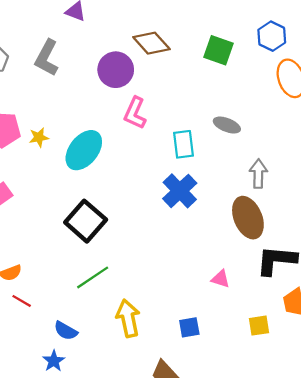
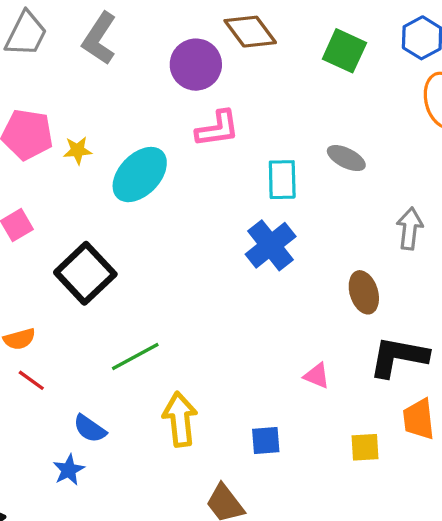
pink L-shape: (135, 113) -> (217, 129), turned -128
gray arrow: (258, 174) -> (410, 229), moved
brown ellipse: (248, 218) -> (364, 292), size x0.7
black square: (86, 221) -> (85, 273), moved

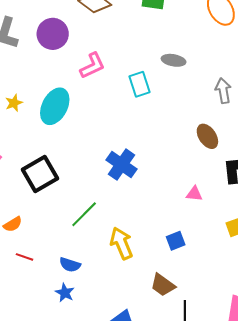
purple circle: (196, 65) -> (53, 34), moved
blue cross: (271, 245) -> (122, 165), moved
black square: (85, 273) -> (40, 174), turned 30
red line: (31, 380) -> (24, 257), moved

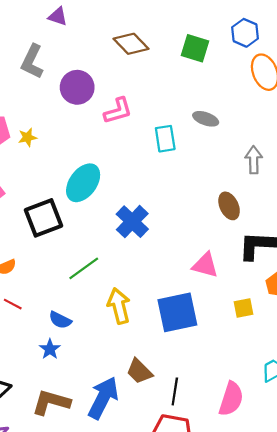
purple circle: (53, 34) -> (77, 87), moved
cyan ellipse: (55, 106) -> (83, 183), moved
pink triangle: (194, 194) -> (205, 265), size x1.5
blue square: (176, 241) -> (177, 312), size x2.0
brown trapezoid: (163, 285) -> (139, 371), moved

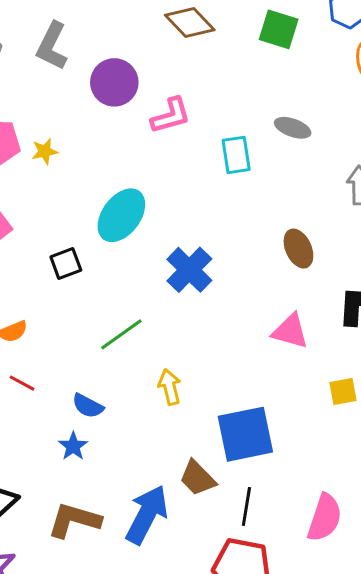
brown ellipse: (229, 206) -> (298, 249), moved
black square: (43, 218) -> (66, 264), size x0.6
yellow arrow: (119, 306) -> (170, 387), size x0.7
blue square: (177, 312) -> (245, 434), moved

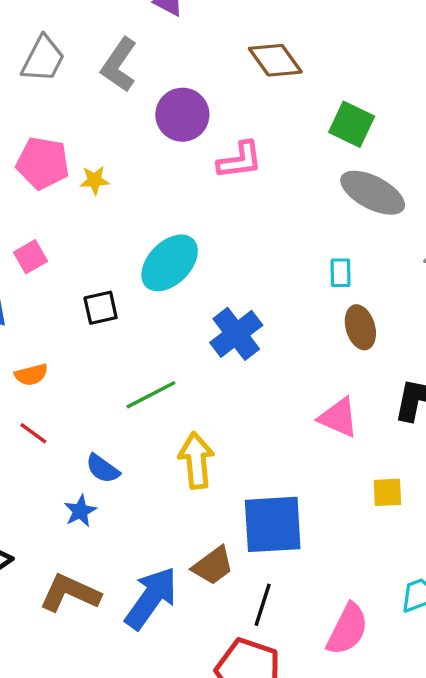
green square: (279, 29) -> (352, 124), moved
gray ellipse: (293, 128) -> (373, 193), size x1.6
cyan rectangle: (236, 155) -> (340, 273), moved, size x0.7
yellow arrow: (170, 387) -> (196, 460), size x1.4
brown trapezoid: (197, 478) -> (213, 566), turned -90

